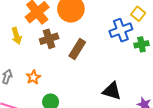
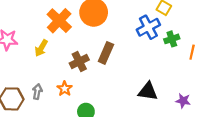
yellow arrow: (17, 36) -> (41, 48), turned 56
brown cross: (49, 39) -> (79, 62), moved

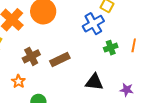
green cross: (172, 39) -> (111, 48), moved
brown rectangle: (106, 53) -> (60, 60), moved, turned 42

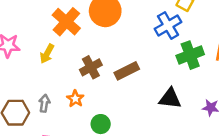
green cross: (111, 48) -> (190, 55), size x1.5

